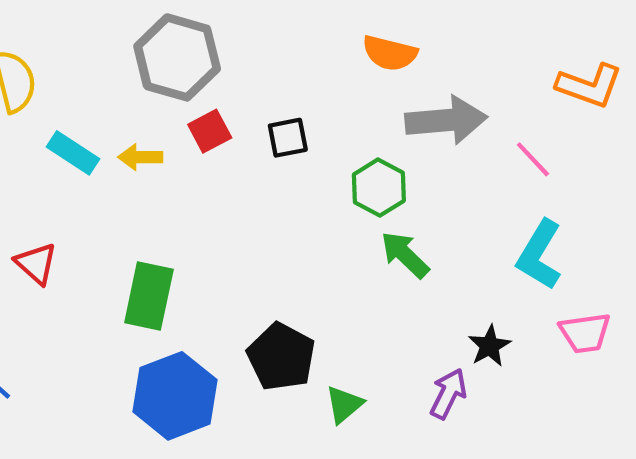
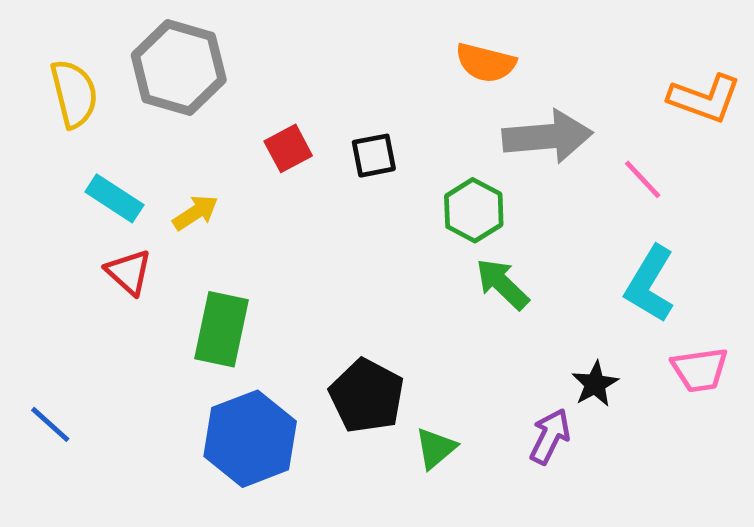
gray hexagon: (177, 57) -> (179, 68), moved
cyan rectangle: (73, 153) -> (114, 198), moved
yellow arrow: (140, 157) -> (195, 213), moved, turned 147
red triangle: (36, 263) -> (129, 272), moved

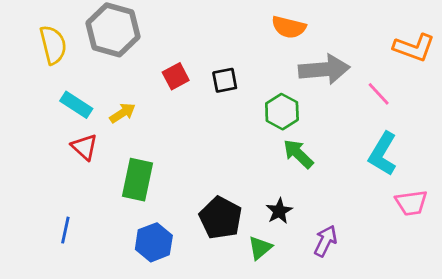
black star: (595, 384) -> (279, 211), moved
blue line: (50, 424) -> (65, 230), moved, turned 60
blue hexagon: (250, 439) -> (154, 242), size x0.7

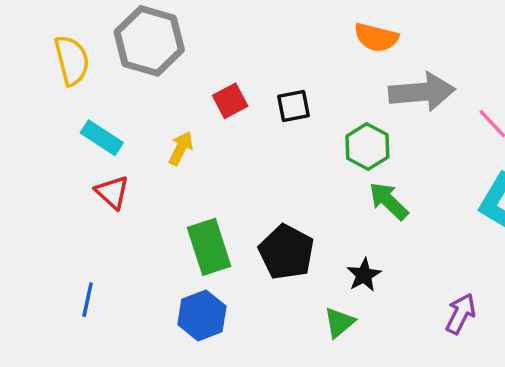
yellow arrow: (123, 113) -> (181, 148), moved, turned -30
green rectangle: (138, 180) -> (209, 247), moved, turned -30
black pentagon: (221, 218) -> (286, 252), moved
purple arrow: (325, 241) -> (461, 314), moved

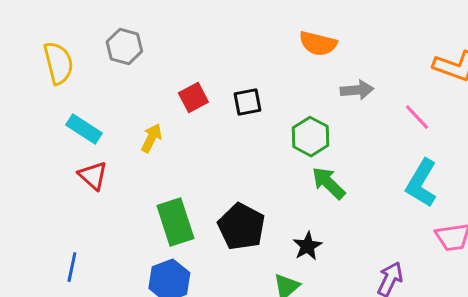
gray hexagon: (149, 41) -> (124, 47), size x0.6
gray arrow: (422, 92) -> (357, 90), size x0.6

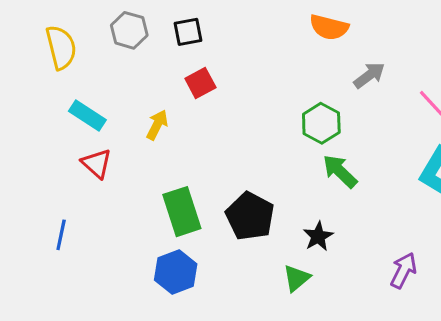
gray arrow: (357, 90) -> (369, 75), turned -32
black square: (247, 102) -> (188, 32), moved
blue line: (72, 267) -> (61, 235), moved

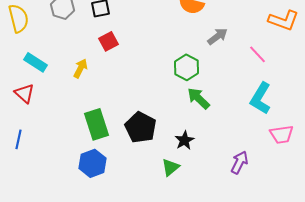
red triangle: (97, 164) -> (24, 93), moved

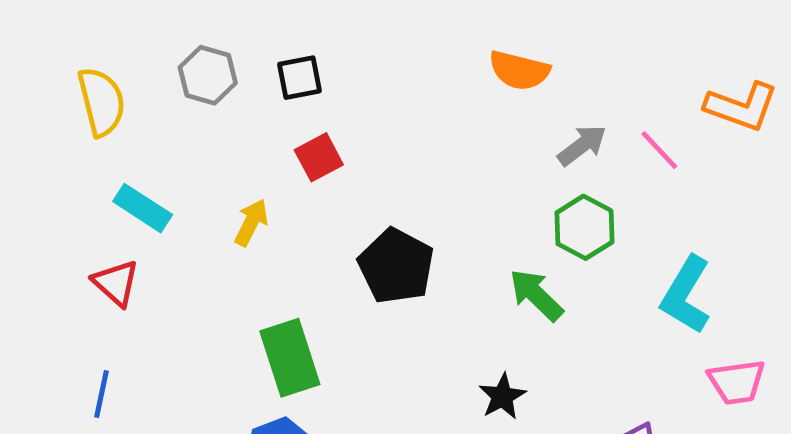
pink line: (258, 54) -> (659, 150), moved
green hexagon: (186, 67) -> (584, 227), moved
black pentagon: (140, 127) -> (396, 266), moved

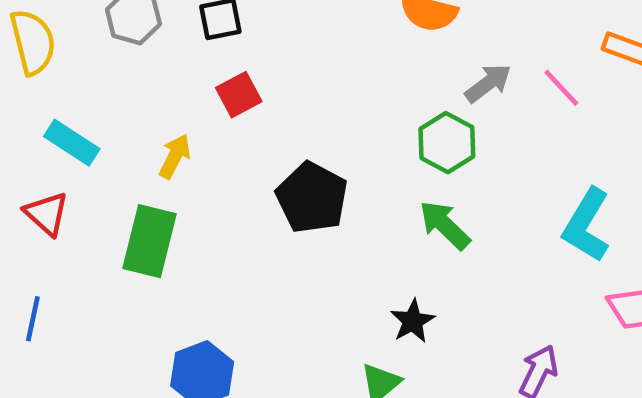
green hexagon: (584, 227) -> (447, 143), moved
green rectangle: (290, 358) -> (150, 241), moved, turned 32

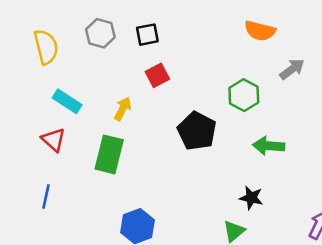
green hexagon: (447, 143) -> (244, 95), moved
green arrow: (445, 225) -> (269, 146), turned -40
black star: (413, 321) -> (251, 198), turned -30

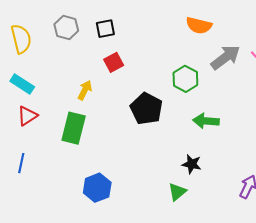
gray arrow: (292, 69) -> (226, 57), size x1.4
cyan rectangle: (67, 101) -> (22, 84), moved
red triangle: (53, 140) -> (27, 116), turned 45

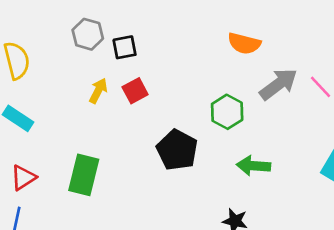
gray hexagon: (66, 28) -> (88, 34), moved
yellow arrow: (85, 90) -> (98, 91), moved
red triangle: (27, 116) -> (23, 178), moved

